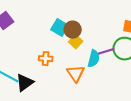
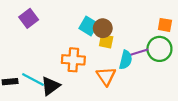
yellow square: (76, 42) -> (106, 41), turned -32
orange cross: (46, 59) -> (73, 60), size x1.5

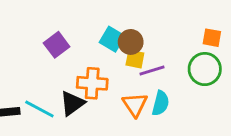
purple square: (29, 18) -> (57, 45), moved
purple line: (139, 52) -> (152, 70), moved
cyan semicircle: (126, 60) -> (161, 103), moved
black triangle: (50, 86) -> (72, 103), moved

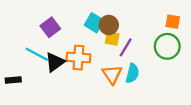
purple line: (152, 70) -> (126, 47), turned -42
black triangle: (72, 103) -> (55, 62), moved
cyan line: (39, 109) -> (37, 54), moved

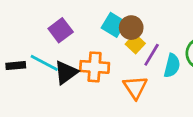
yellow square: (112, 38) -> (135, 44), turned 32
cyan semicircle: (132, 73) -> (172, 66), moved
black rectangle: (13, 80) -> (16, 66), moved

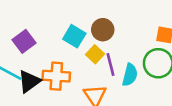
brown circle: (131, 28) -> (103, 30), moved
purple line: (152, 55) -> (110, 65), turned -45

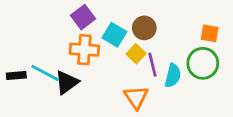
purple square: (24, 41) -> (83, 17), moved
orange cross: (56, 76) -> (84, 50), moved

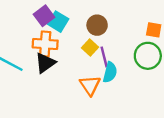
cyan square: (114, 35) -> (58, 22), moved
cyan semicircle: (173, 76) -> (110, 72), moved
black triangle: (67, 82) -> (45, 63), moved

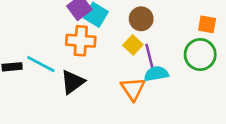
black triangle: (45, 63) -> (72, 82), moved
cyan semicircle: (110, 72) -> (156, 74), turned -114

